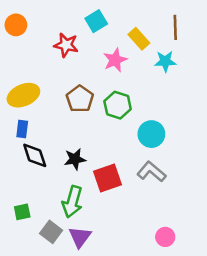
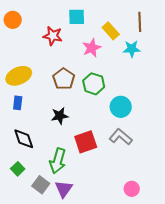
cyan square: (96, 21) -> (77, 17), turned 30
black diamond: (35, 155) -> (24, 139), moved
black star: (75, 159) -> (60, 116), moved
green square: (22, 212) -> (18, 169), turned -32

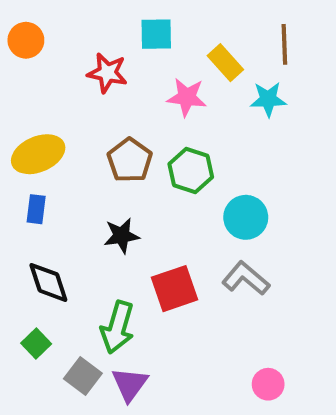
pink star: (92, 48) -> (187, 97), turned 30

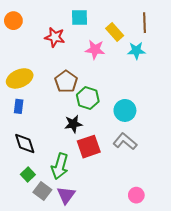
green hexagon: (191, 170) -> (88, 98), moved
black star: (122, 236) -> (73, 124), moved
green square: (36, 344) -> (28, 174), moved

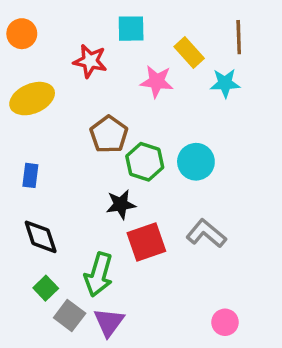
yellow ellipse: (20, 78) -> (32, 99), moved
cyan circle: (125, 110) -> (196, 162), moved

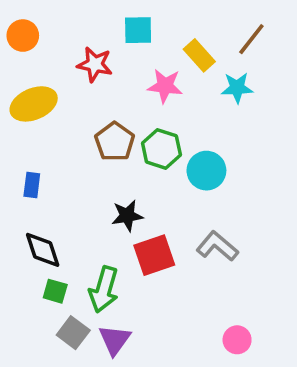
brown line: (239, 37) -> (251, 39), turned 40
green hexagon: (145, 162) -> (161, 149), moved
green square: (46, 288) -> (55, 291), moved, turned -30

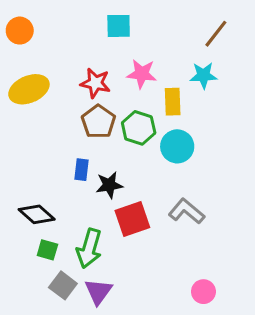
yellow rectangle: (199, 55) -> (173, 102), moved, turned 40
red star: (95, 64) -> (95, 83), moved
blue rectangle: (32, 185) -> (81, 170), moved
black diamond: (43, 250) -> (37, 214), turned -30

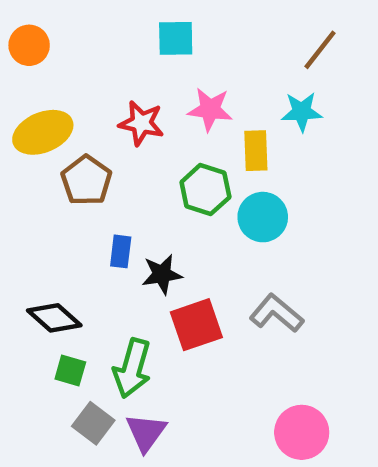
brown pentagon: (98, 122) -> (86, 180), moved
pink circle: (203, 292) -> (302, 432), size x1.5

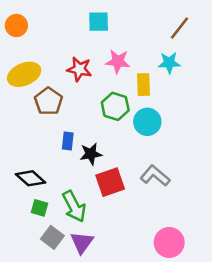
green arrow: (132, 368) -> (74, 207), turned -44

